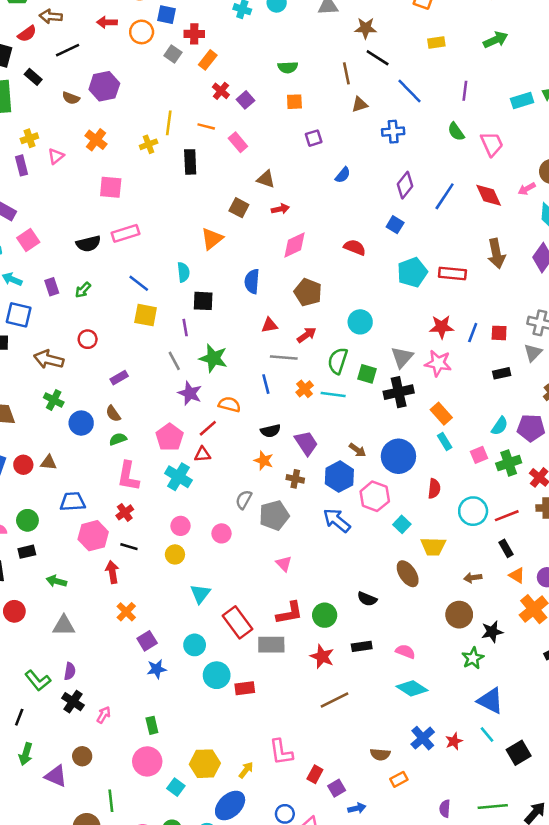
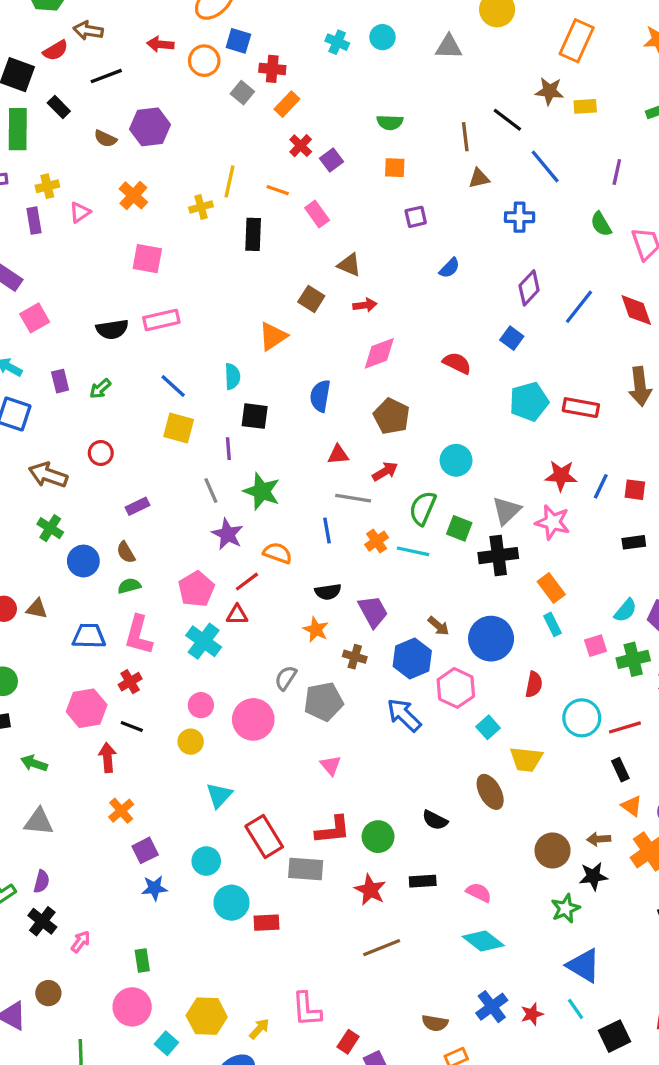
brown star: (366, 28) -> (549, 91), moved
blue trapezoid: (73, 502) -> (89, 636), moved
pink circle: (222, 533) -> (253, 719), size x1.6
brown arrow: (473, 578) -> (599, 839), moved

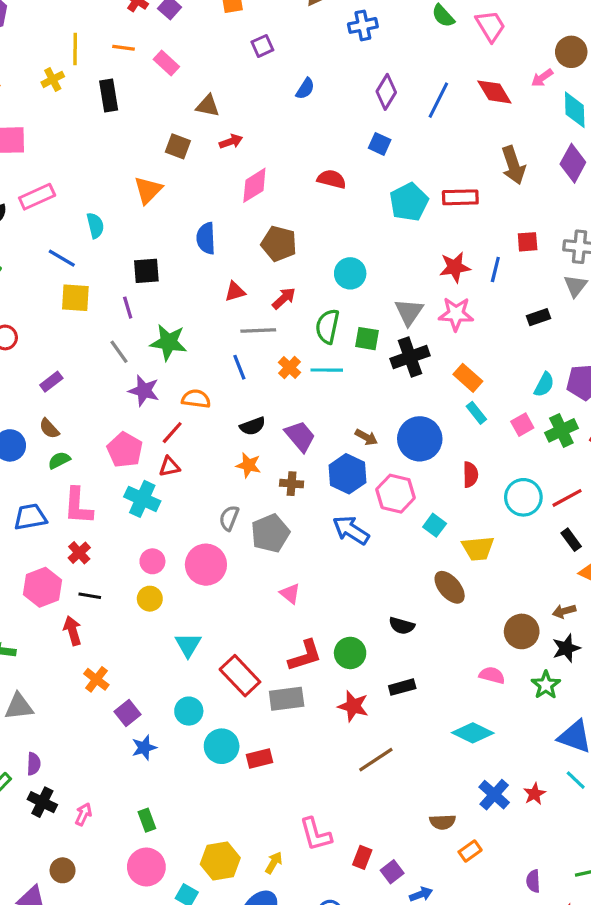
cyan semicircle: (232, 377) -> (95, 226), moved
red square: (635, 490) -> (528, 242), moved
pink semicircle: (479, 893) -> (492, 675), moved

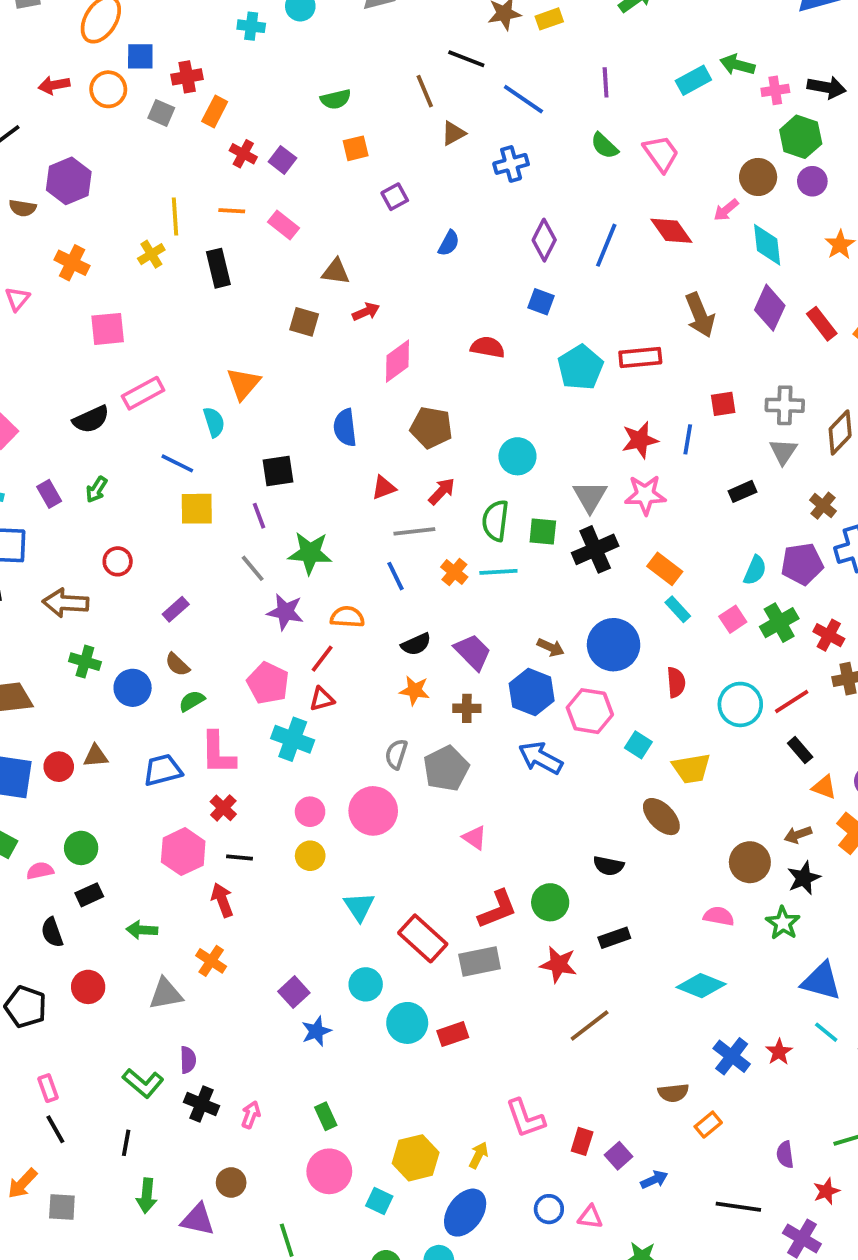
orange triangle: (148, 190) -> (243, 384), moved
orange cross: (96, 679) -> (211, 961), moved

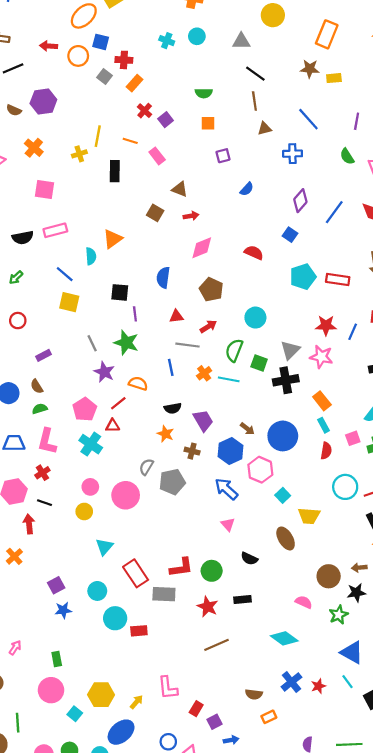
black line: (466, 59) -> (255, 74), moved
purple line: (259, 516) -> (135, 314), moved
red semicircle: (676, 682) -> (326, 451), moved
pink triangle: (474, 838) -> (228, 524), moved

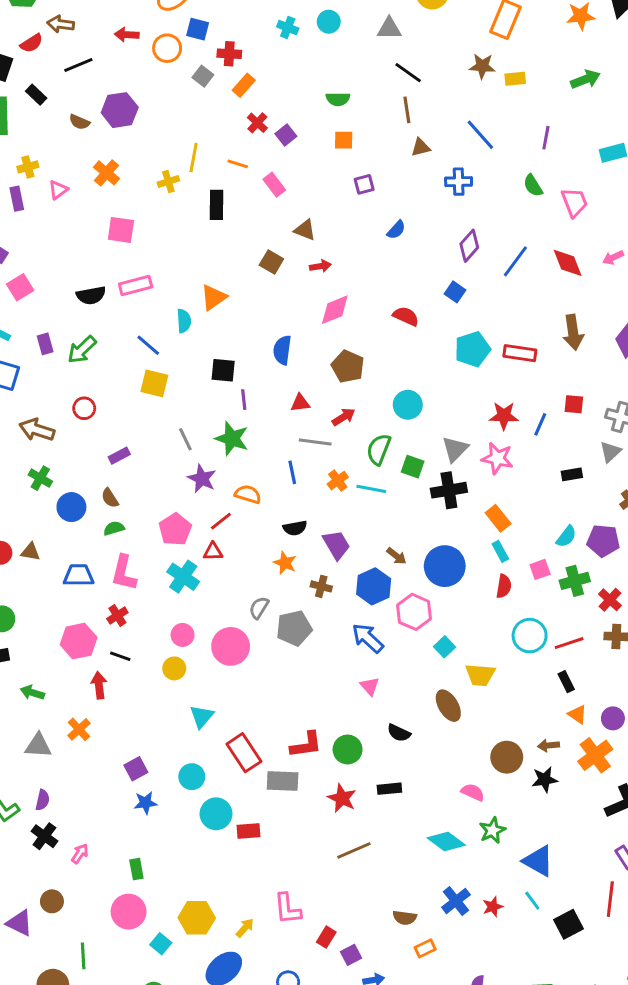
green arrow: (16, 277) -> (82, 350), size x1.5
green star: (339, 615) -> (492, 830), moved

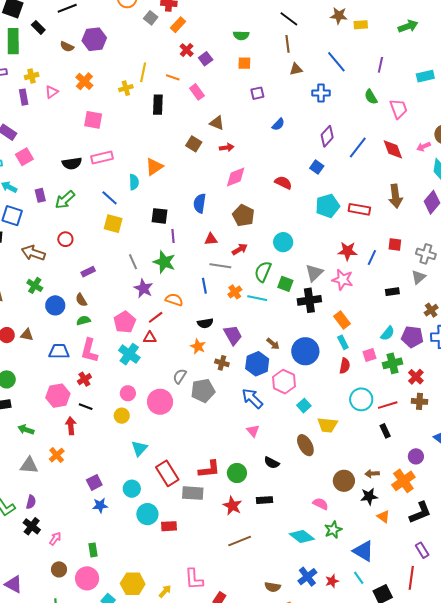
orange triangle: (577, 714) -> (383, 517), moved
brown circle: (52, 901) -> (59, 569), moved

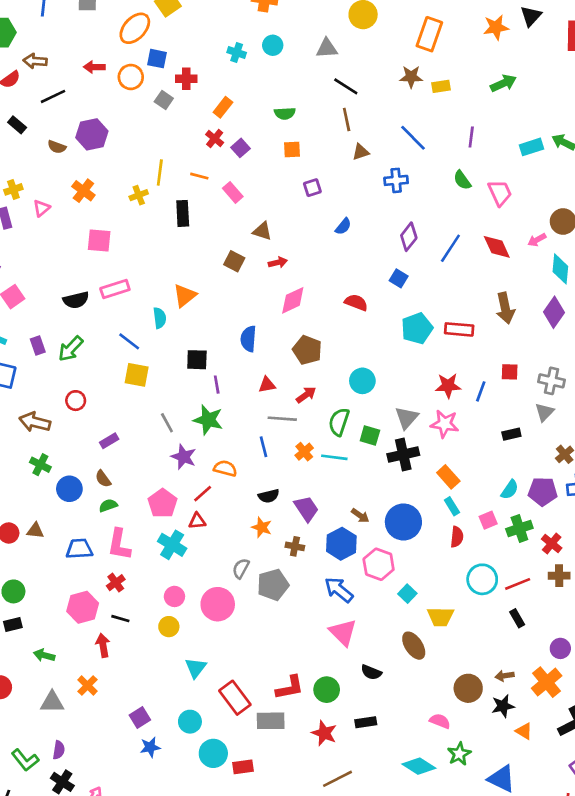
orange rectangle: (178, 25) -> (223, 107), moved
pink triangle: (253, 431) -> (343, 632), size x1.6

